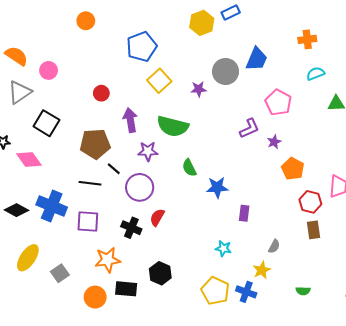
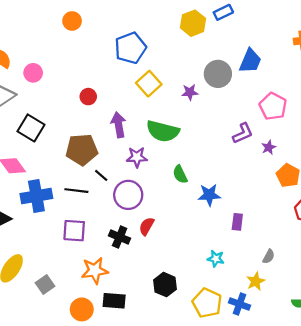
blue cross: (52, 206) -> (36, 196), moved, turned -32
black hexagon: (160, 273) -> (165, 285), moved

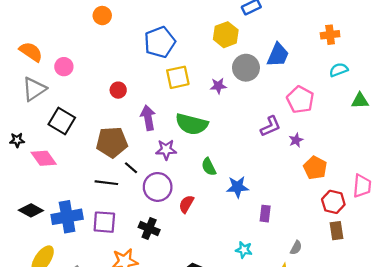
yellow hexagon: (193, 23) -> (226, 35), moved
yellow square: (149, 84) -> (178, 77), turned 30
blue cross: (36, 196) -> (67, 217), moved
red semicircle: (147, 226) -> (186, 204), moved

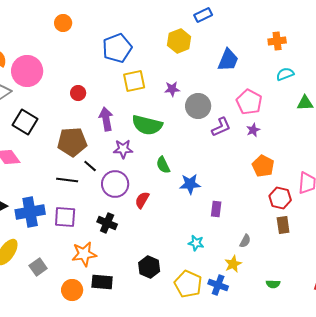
pink circle: (64, 67) -> (27, 71), size x1.8
gray circle: (246, 68) -> (198, 106), moved
purple star: (296, 140) -> (253, 130), moved

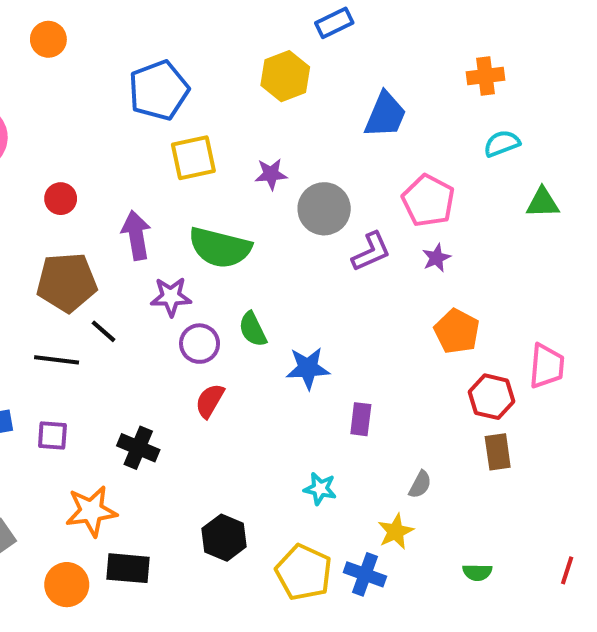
red circle: (78, 93) -> (61, 199), moved
purple circle: (115, 184) -> (200, 344), moved, size x0.7
purple square: (65, 217) -> (52, 435), size x0.7

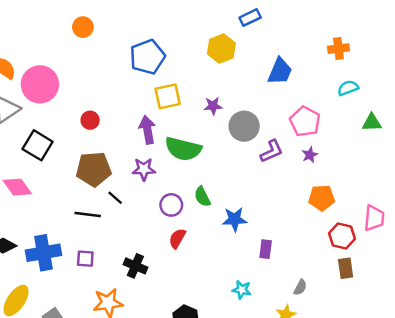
purple arrow: (136, 235) -> (147, 130), moved
purple star: (171, 297) -> (144, 169), moved
orange pentagon: (457, 331) -> (322, 198), turned -30

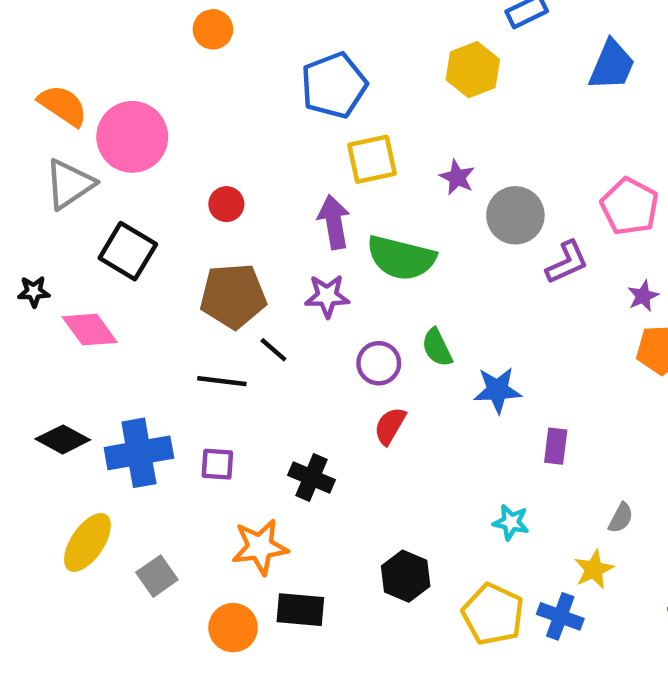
blue trapezoid: (280, 71) -> (612, 65), moved
purple star: (213, 106) -> (457, 177), turned 30
purple star: (310, 155) -> (643, 296), moved

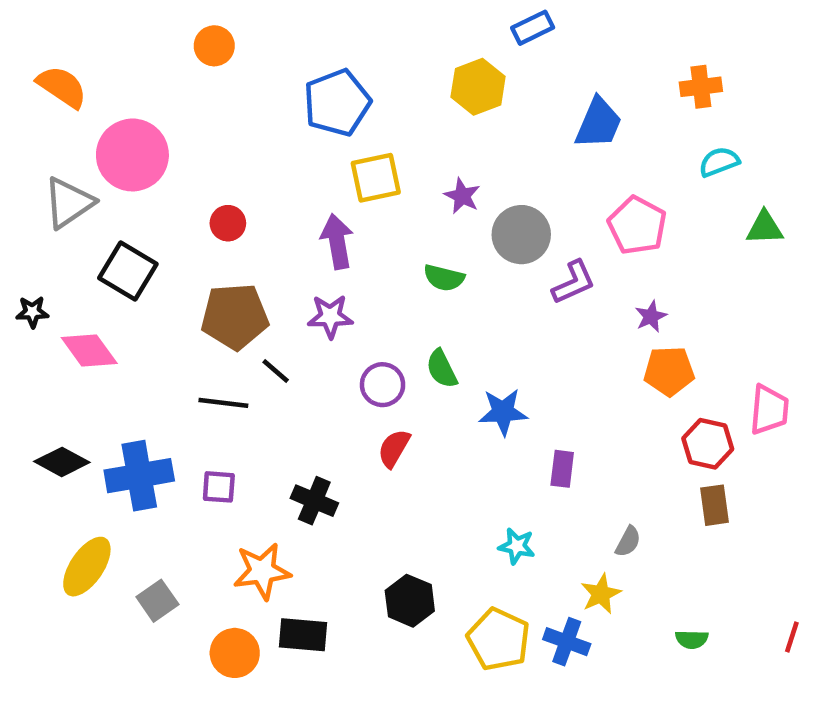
blue trapezoid: (612, 65) -> (599, 123), moved
orange semicircle: (63, 106) -> (62, 87), moved
green semicircle: (401, 258) -> (444, 278), moved, size x0.6

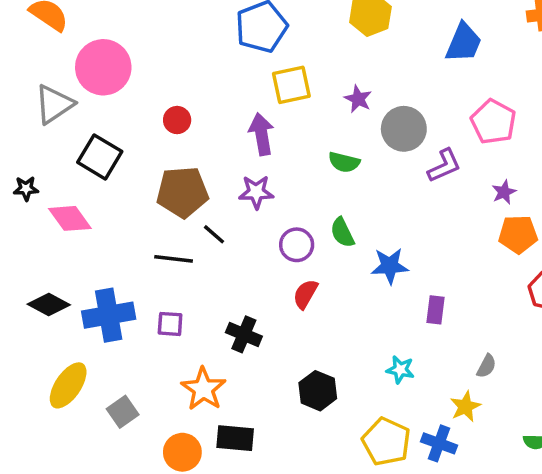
orange star: (262, 571) -> (203, 389), turned -30
black hexagon: (410, 601) -> (318, 391), moved

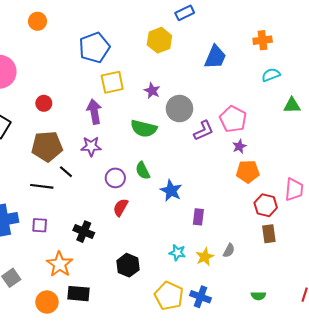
pink pentagon: (493, 122) -> (233, 119), moved
green semicircle: (344, 162) -> (144, 129), size x1.4
blue star: (390, 266) -> (171, 191), turned 30
yellow star: (465, 407) -> (205, 257), moved

